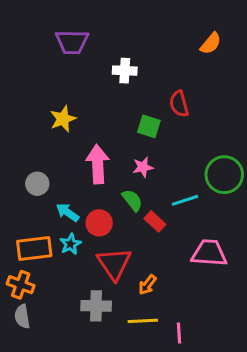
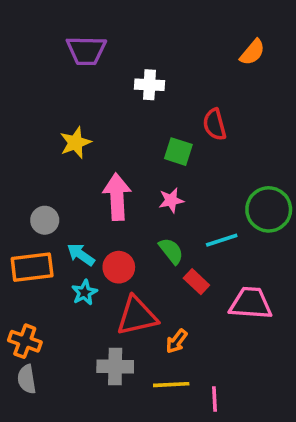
green semicircle: (132, 200) -> (171, 251), moved
red rectangle: (155, 221) -> (196, 282), moved
orange rectangle: (34, 249) -> (32, 267), moved
red triangle: (114, 264) -> (137, 316), turned 51

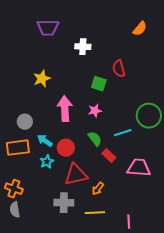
pink line: (214, 399) -> (129, 222), moved

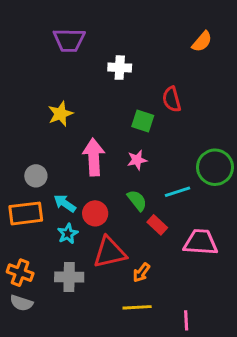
gray cross: (64, 203) -> (69, 277), moved
gray semicircle: (15, 210) -> (21, 303), turned -63

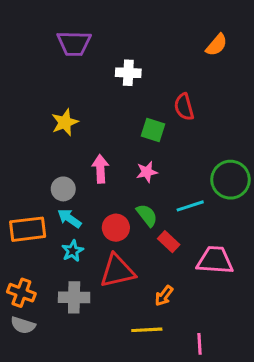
pink arrow: (94, 157) -> (100, 169), size x0.7
gray circle: (36, 176) -> (63, 189), moved
red circle: (95, 213) -> (116, 228), moved
orange arrow: (141, 273) -> (164, 296), moved

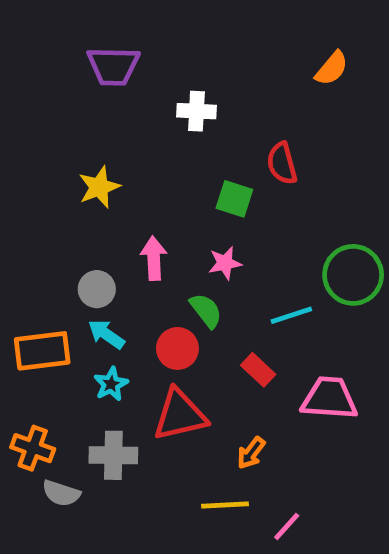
green semicircle: (147, 215) -> (206, 310), moved
gray semicircle: (23, 325) -> (61, 493), moved
pink line: (200, 344) -> (287, 526), moved, turned 45

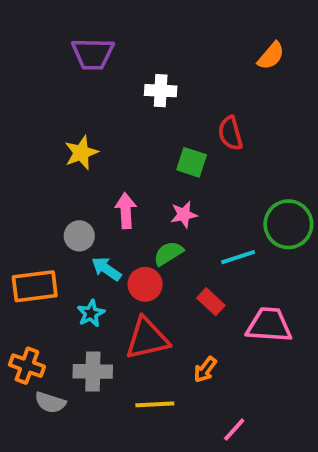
green semicircle: (206, 310) -> (168, 253), turned -84
cyan arrow: (106, 334) -> (106, 269), moved
yellow line: (225, 505) -> (155, 404), moved

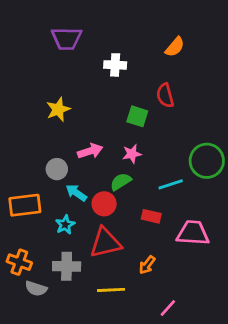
orange semicircle: (271, 56) -> (175, 47), moved
pink arrow: (126, 211) -> (90, 151), turned 75
red rectangle: (211, 302) -> (151, 216), turned -30

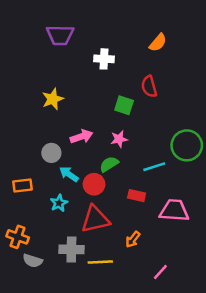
orange rectangle: (25, 205) -> (23, 185), size x0.7
gray cross: (67, 266) -> (71, 249), moved
pink line: (168, 308) -> (160, 272), moved

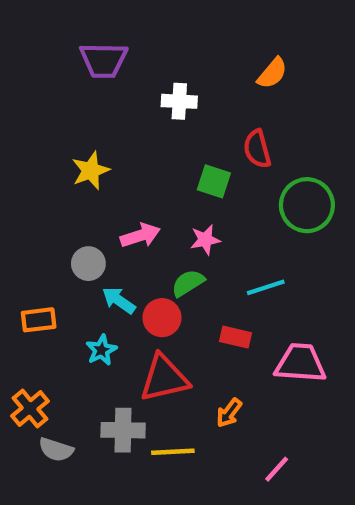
green circle: (187, 145) -> (307, 205), moved
orange cross: (18, 237) -> (30, 408), turned 30

